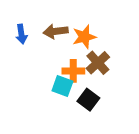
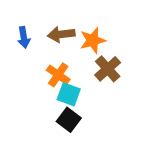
orange cross: (73, 71) -> (58, 75), moved, turned 35
black square: (88, 100) -> (69, 120), moved

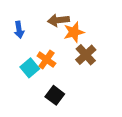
brown arrow: (61, 34) -> (58, 20), moved
cyan square: (69, 94) -> (30, 68), moved, turned 30

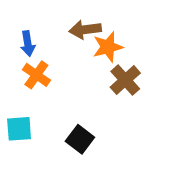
orange cross: (46, 60) -> (36, 75), moved
cyan square: (30, 68) -> (19, 129), moved, turned 36

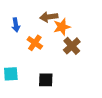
orange cross: (36, 75) -> (35, 43), moved
black square: (80, 139) -> (46, 80), turned -35

